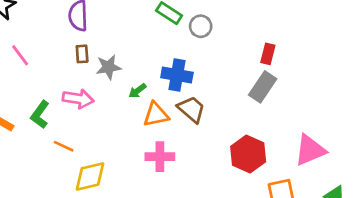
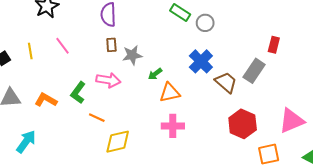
red rectangle: (268, 54) -> (274, 45), moved
blue cross: (177, 75) -> (201, 61), moved, turned 35
brown trapezoid: (191, 109) -> (226, 82), moved

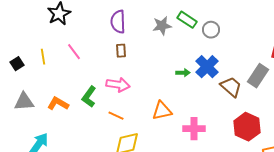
gray star: (132, 55) -> (162, 26), moved
green arrow: (155, 74) -> (183, 73), moved, turned -144
orange triangle: (170, 93) -> (162, 111), moved
orange line: (97, 118) -> (116, 116), moved
pink cross: (173, 126) -> (194, 129), moved

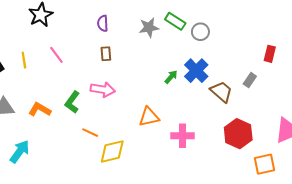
purple semicircle: (118, 22) -> (103, 23), size x0.7
green arrow: (183, 73) -> (171, 77), turned -48
gray rectangle: (258, 76) -> (250, 80), size x0.6
orange line: (116, 116) -> (90, 133), moved

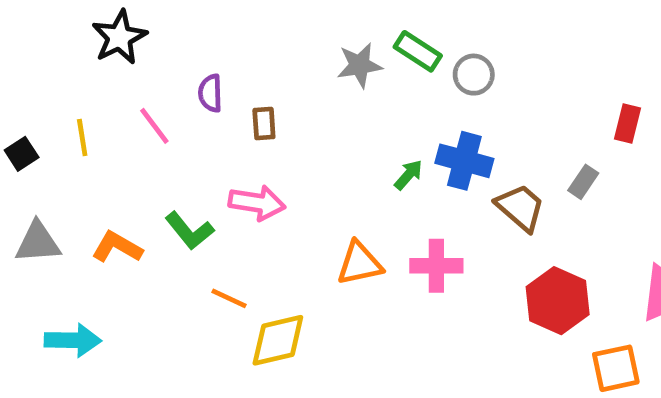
purple semicircle: (103, 23) -> (210, 93), moved
blue cross: (196, 71) -> (464, 161), turned -30
green L-shape: (72, 102) -> (189, 231), turned -75
pink cross: (183, 136) -> (436, 266), moved
cyan arrow: (20, 152) -> (73, 340), turned 55

